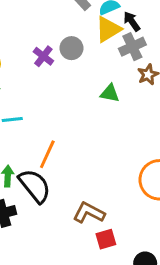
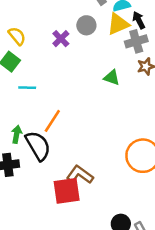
gray circle: (71, 48) -> (86, 25), moved
red square: (106, 239) -> (67, 191), moved, size x1.6

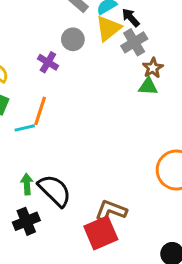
green triangle: (112, 78) -> (148, 86), moved
orange line: (52, 121) -> (40, 111), moved

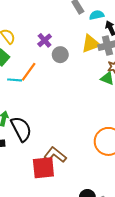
yellow triangle: (108, 28) -> (91, 44), moved
gray circle: (73, 39) -> (60, 55), moved

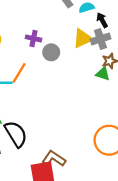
purple cross: (45, 40) -> (33, 38), turned -32

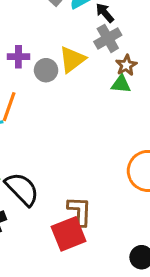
yellow triangle: (83, 38) -> (72, 59), moved
brown L-shape: (54, 159) -> (80, 211), turned 70

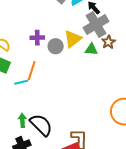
gray cross: (108, 38) -> (96, 25), size x1.4
green triangle: (121, 84) -> (91, 49), moved

